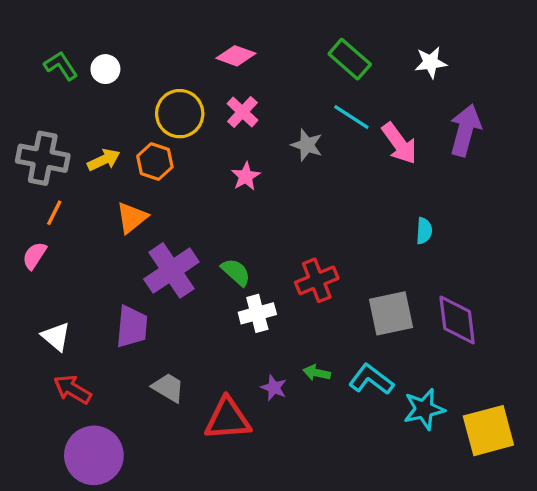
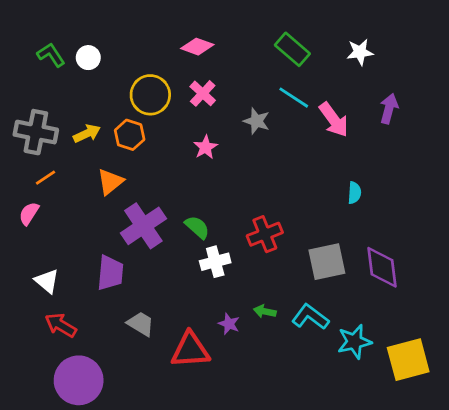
purple arrow: (465, 130) -> (389, 109), size x0.7
orange line: (54, 213) -> (45, 178), turned 30

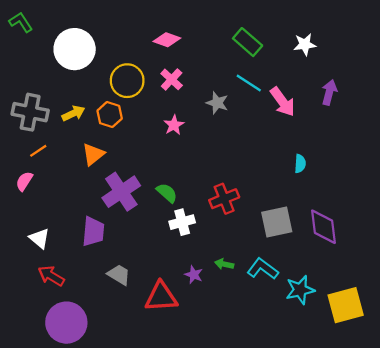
green L-shape: (51, 55) -> (21, 22), moved
white circle: (88, 58) -> (75, 49), size x2.0

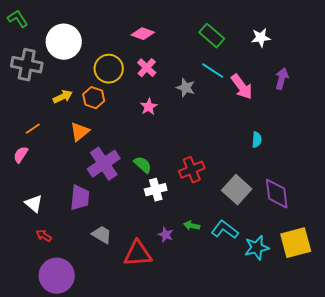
gray cross: (30, 112) -> (27, 65), moved
gray square: (277, 222) -> (237, 190), turned -36
red arrow: (51, 276) -> (44, 236), size x0.7
yellow square: (346, 305) -> (296, 243), moved

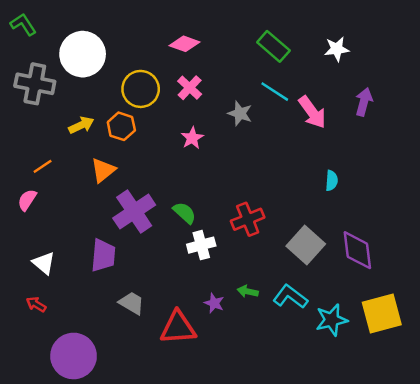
red arrow: (44, 236) -> (36, 304), moved

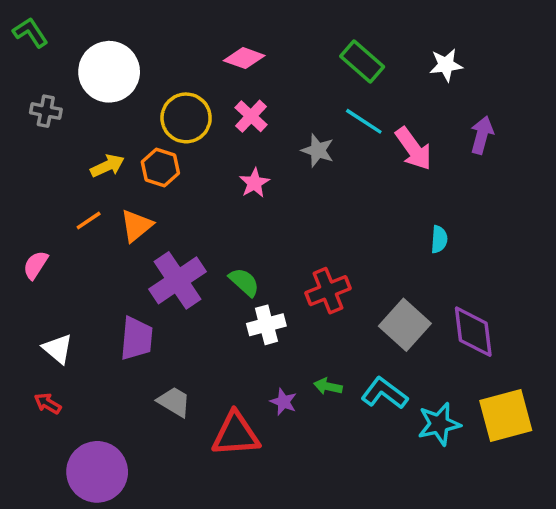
gray cross: (35, 84) -> (46, 111), size x0.6
orange line: (43, 166) -> (89, 221), moved

